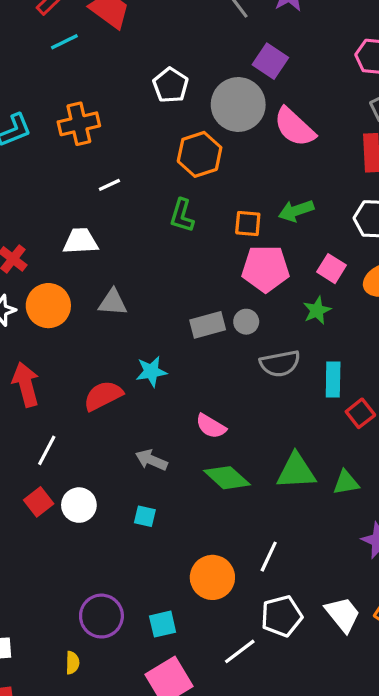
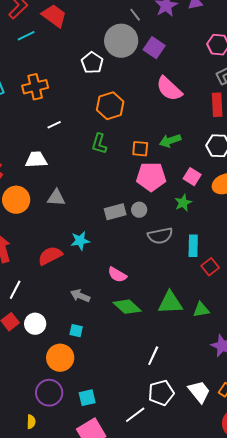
gray circle: (238, 105) -> (121, 41), moved
orange circle: (212, 577) -> (60, 358), moved

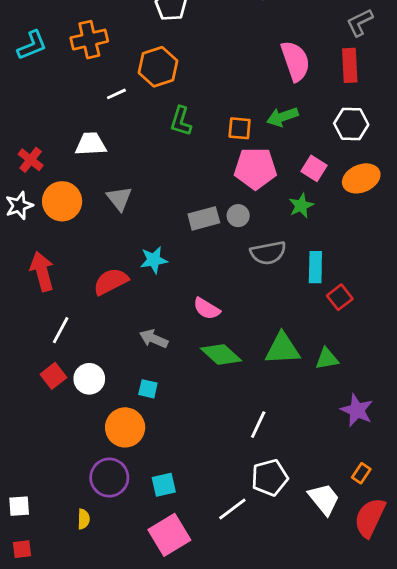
pink semicircle: (169, 89) -> (295, 61), moved, turned -152
orange hexagon: (110, 106) -> (158, 67), moved
gray triangle: (56, 198) -> (119, 198), turned 48
white trapezoid: (199, 392) -> (324, 499), moved

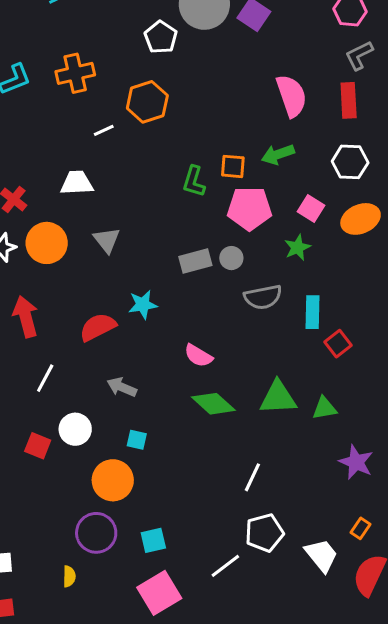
green L-shape: (181, 121) -> (194, 181), moved
gray arrow: (154, 339) -> (122, 387), moved
red square: (53, 376) -> (38, 446), moved, turned -30

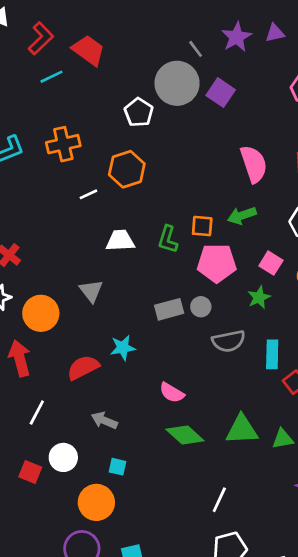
white trapezoid: (77, 183) -> (120, 241), moved
orange circle: (47, 243) -> (41, 313), moved

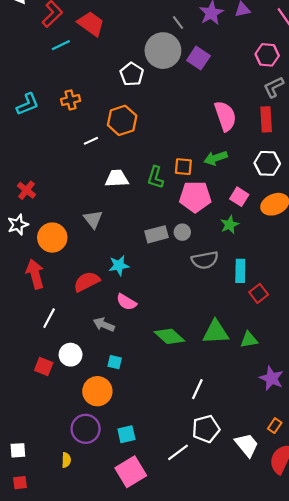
orange cross: (63, 144) -> (71, 100), size x0.7
pink semicircle: (172, 393) -> (126, 302), moved

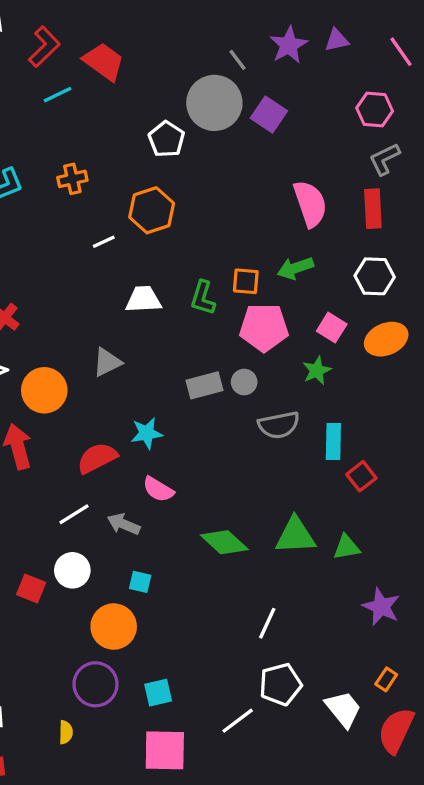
gray triangle: (93, 219) -> (107, 362), turned 42
white line: (49, 318) -> (74, 514), moved, turned 30
pink square: (131, 472) -> (165, 750), turned 32

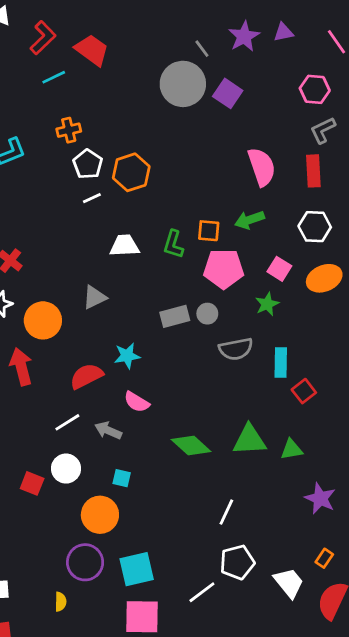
white pentagon: (166, 139) -> (88, 164), moved
orange cross: (72, 179) -> (69, 130), moved
cyan square: (158, 693) -> (137, 569), size x1.5

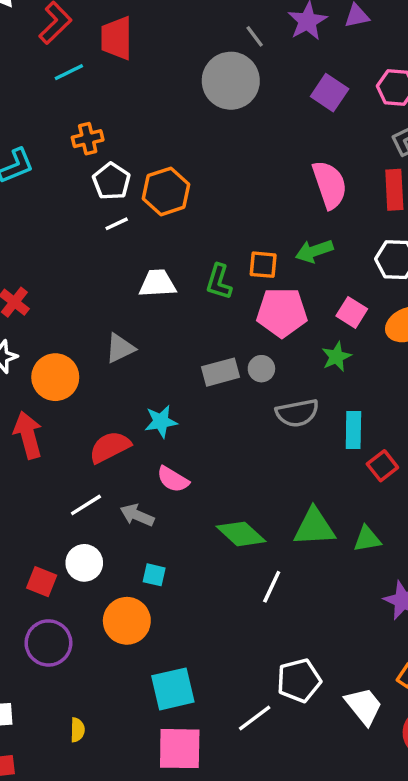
red trapezoid: (92, 50) -> (117, 38), turned -126
purple square: (228, 93) -> (330, 93), moved
white line: (226, 512) -> (272, 587), moved
purple circle: (85, 562) -> (48, 643), moved

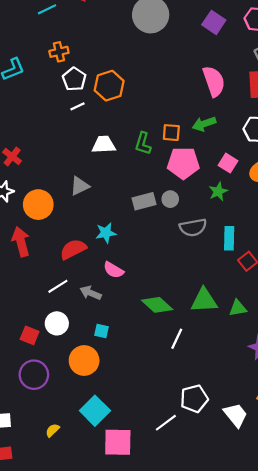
cyan square: (173, 689) -> (95, 411), moved, turned -32
yellow semicircle: (77, 730) -> (52, 430), turned -136

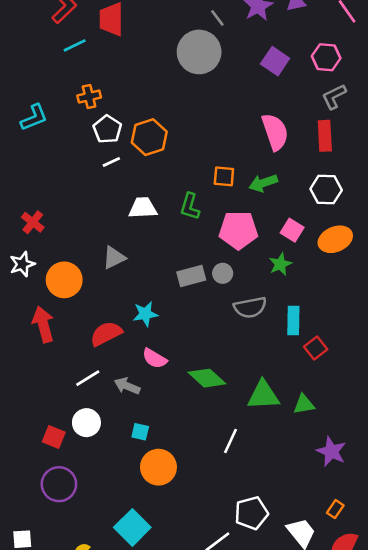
orange square: (171, 133) -> (224, 176), moved
green diamond: (157, 305) -> (207, 378), moved
orange circle: (84, 360) -> (158, 467), moved

